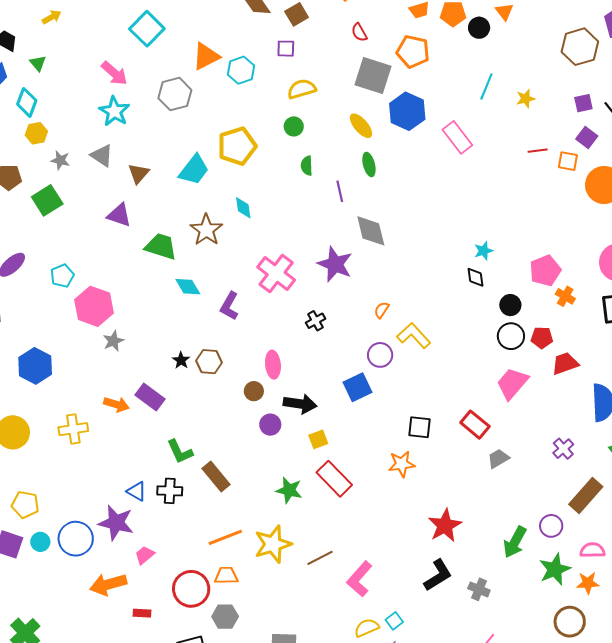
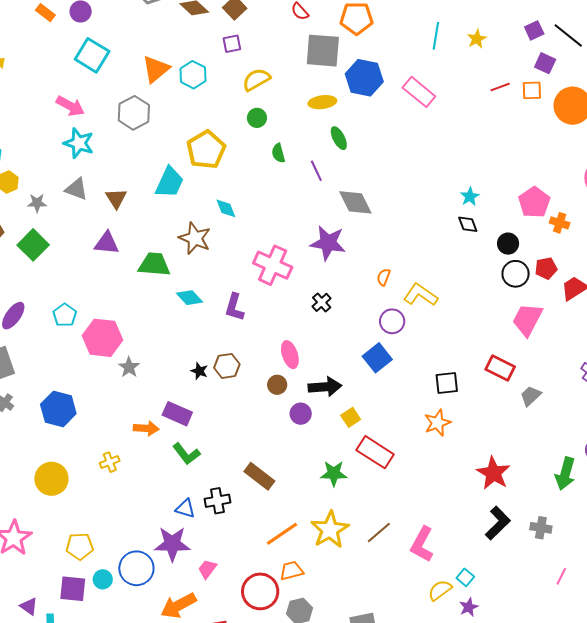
yellow ellipse: (361, 126) -> (322, 102), turned -44
yellow cross: (73, 429) -> (110, 462), size x0.7
green L-shape: (180, 452) -> (186, 454), moved

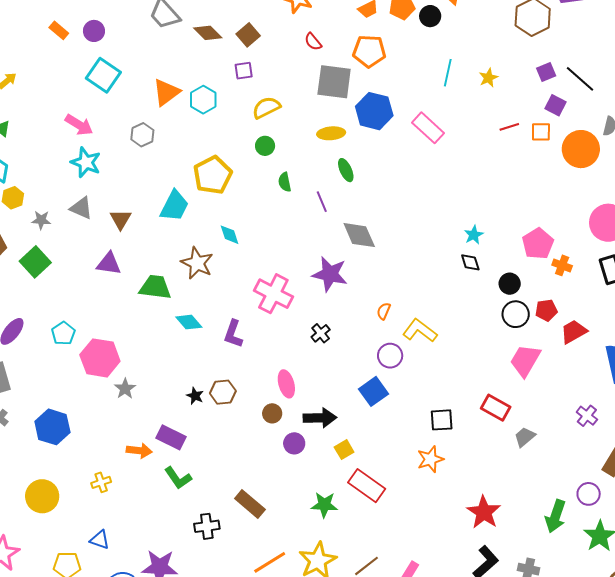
gray hexagon: (134, 113) -> (142, 135), size x0.7
blue triangle: (185, 509) -> (100, 540), moved

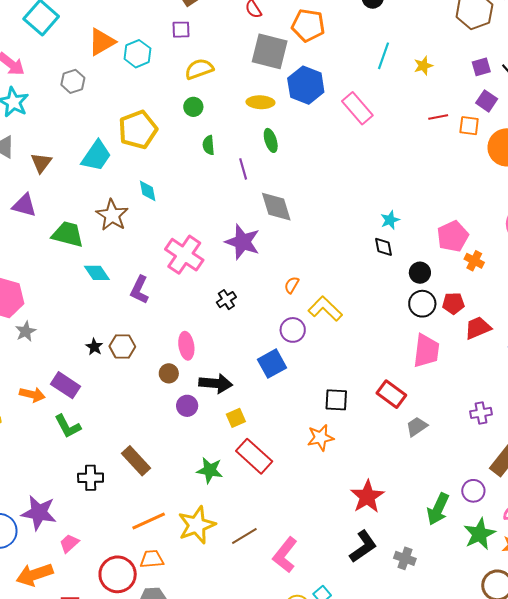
pink trapezoid: (525, 360) -> (426, 351), turned 150
purple cross: (587, 416) -> (481, 413), turned 35

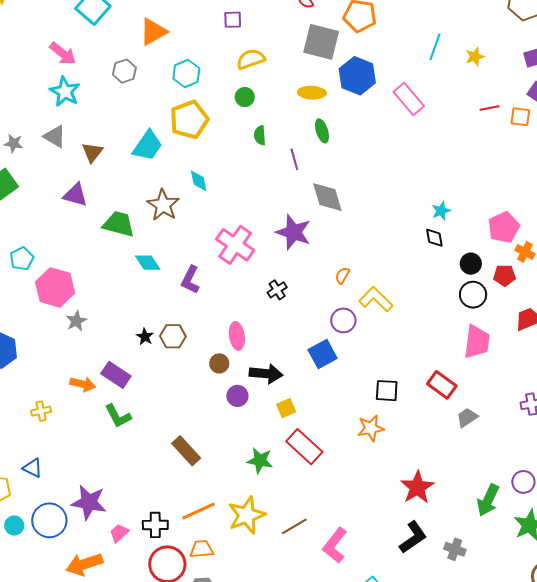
cyan hexagon: (137, 54) -> (186, 74), moved
red pentagon: (453, 303) -> (505, 275), moved
black cross: (91, 478) -> (155, 525), moved

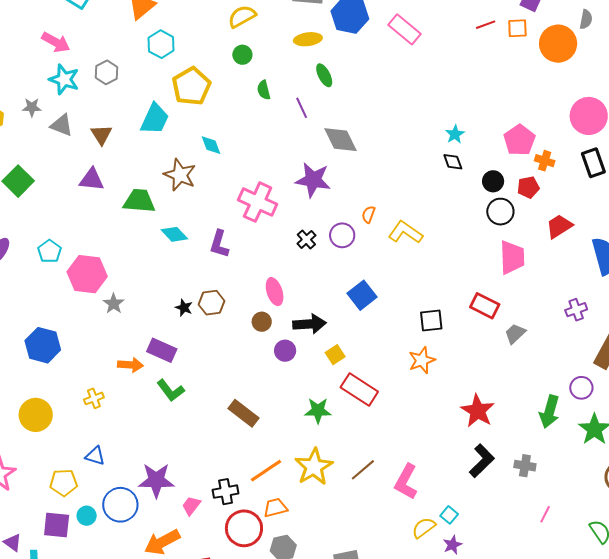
gray hexagon: (124, 71) -> (107, 72), moved
cyan hexagon: (186, 74) -> (161, 44), moved
gray star: (14, 143) -> (32, 107), moved
purple circle: (343, 320) -> (342, 235), moved

